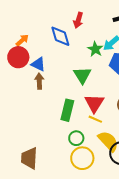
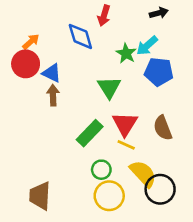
green rectangle: (67, 110) -> (90, 133), turned 30

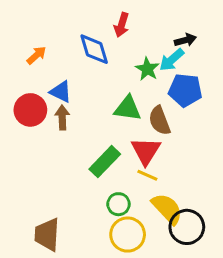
black arrow: (159, 13) -> (185, 40), moved
red circle: (26, 64) -> (30, 110), moved
green triangle: (109, 87) -> (128, 108), turned -50
brown semicircle: (163, 128) -> (160, 121), moved

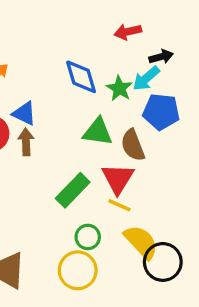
red arrow: (122, 25) -> (128, 32), moved, turned 60
blue diamond: (94, 49) -> (81, 77), moved
yellow circle: (128, 235) -> (78, 270), moved

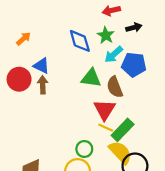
cyan arrow: (146, 78) -> (114, 54), moved
green star: (119, 88) -> (106, 35), moved
green rectangle: (73, 190) -> (123, 130), moved

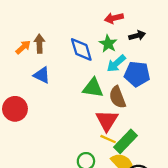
red circle: (19, 79) -> (15, 109), moved
brown arrow: (43, 85) -> (39, 44), moved

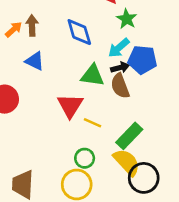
black arrow: (137, 36) -> (120, 68), moved
green star: (108, 44) -> (127, 19), moved
red triangle: (107, 120) -> (70, 106), moved
yellow line: (108, 139) -> (92, 123), moved

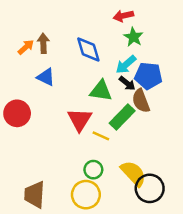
black arrow: (120, 68) -> (127, 83), turned 54
brown semicircle: (120, 86) -> (141, 101), moved
green rectangle: (129, 136) -> (122, 117), moved

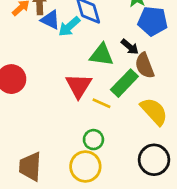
cyan arrow: (126, 65) -> (69, 27), moved
blue pentagon: (148, 76) -> (153, 21), moved
blue triangle: (46, 77) -> (50, 20), moved
yellow semicircle: (133, 173) -> (154, 111), moved

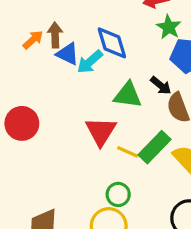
green rectangle: (124, 83) -> (154, 147), moved

